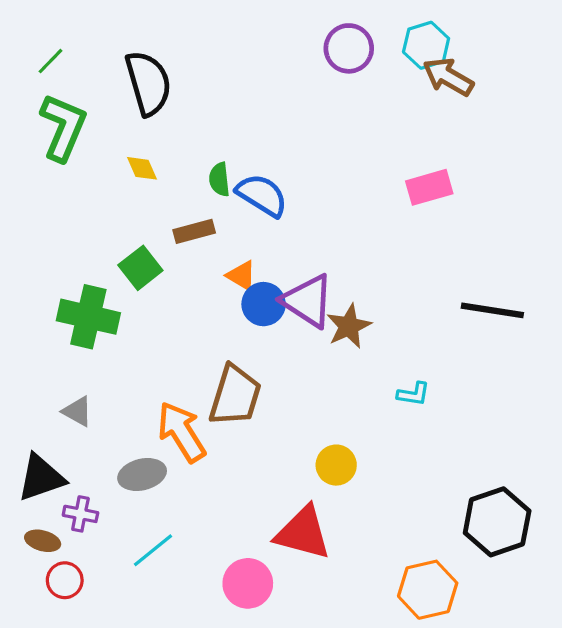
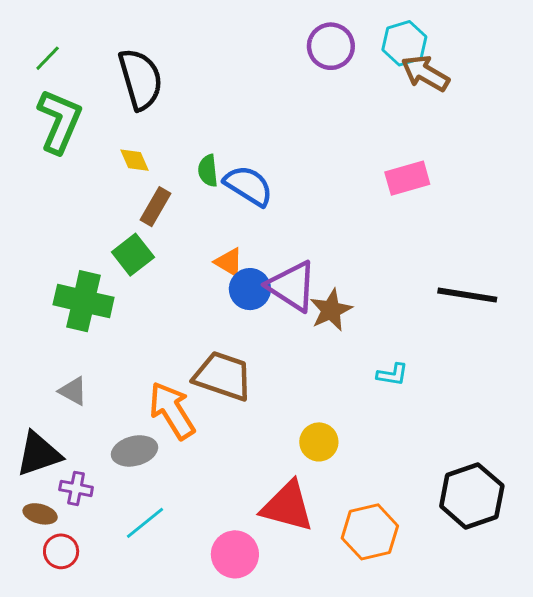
brown rectangle: (194, 231) -> (155, 207), moved, turned -45
brown trapezoid: (235, 396) -> (223, 376), turned -88
orange hexagon: (428, 590) -> (370, 532), moved

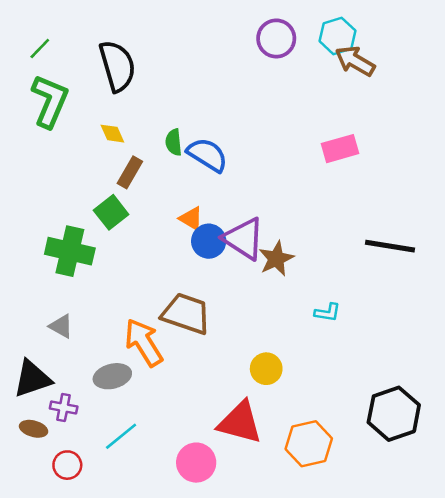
red circle: (61, 551) -> (67, 465), moved

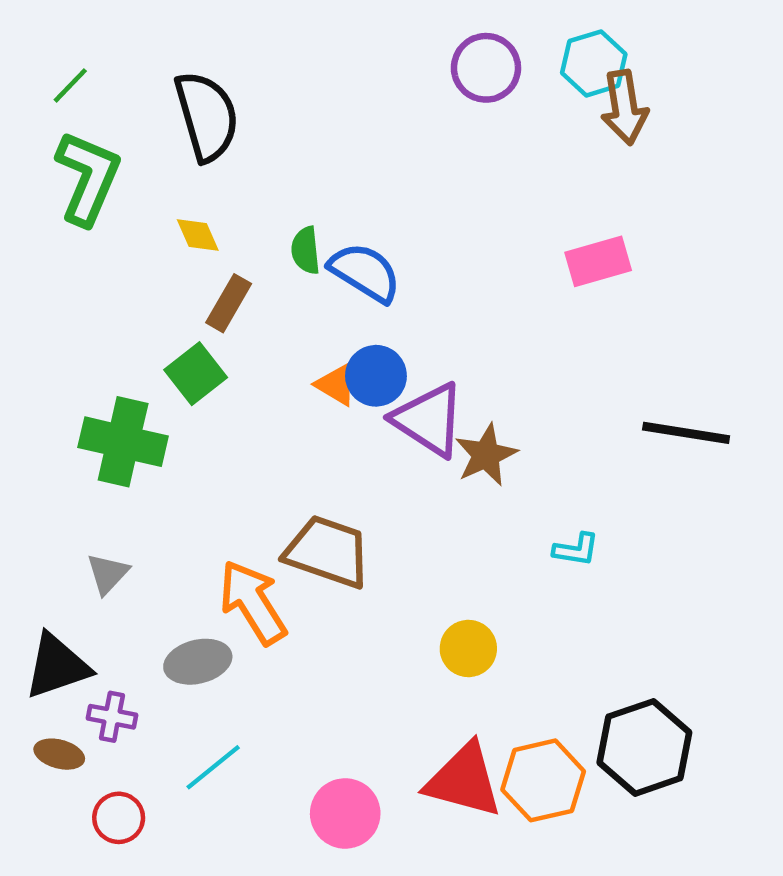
brown arrow: (355, 61) -> (625, 107), turned -129
blue circle: (209, 241) -> (376, 376), moved
gray triangle: (61, 326) -> (108, 574), turned 44
black hexagon: (394, 414) -> (644, 747), moved
red triangle: (240, 422) -> (464, 780), moved

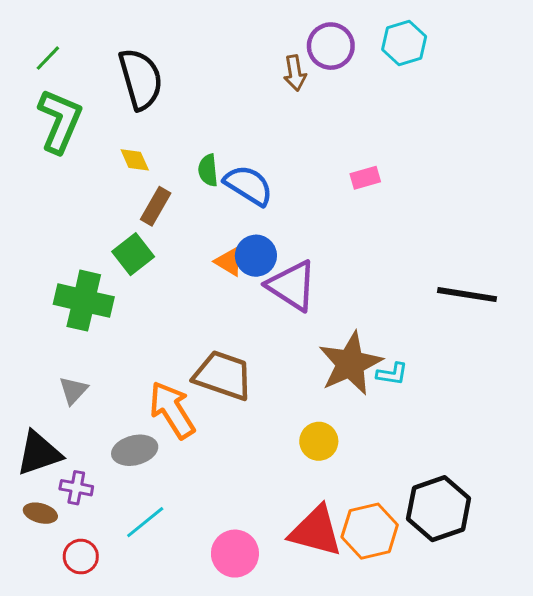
brown arrow: (625, 107) -> (295, 73), moved, size x0.7
pink rectangle: (598, 261) -> (365, 178), moved, size x0.7
brown star: (486, 455) -> (350, 363), moved, size x1.5

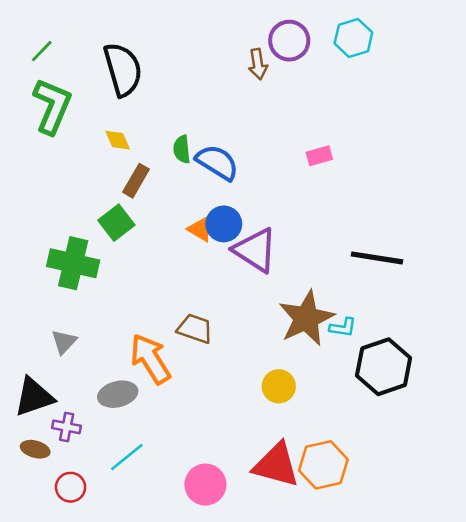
black line: (467, 295) -> (377, 258), moved
brown trapezoid: (223, 375) -> (195, 329), size x0.7
black hexagon: (439, 509) -> (384, 367), moved

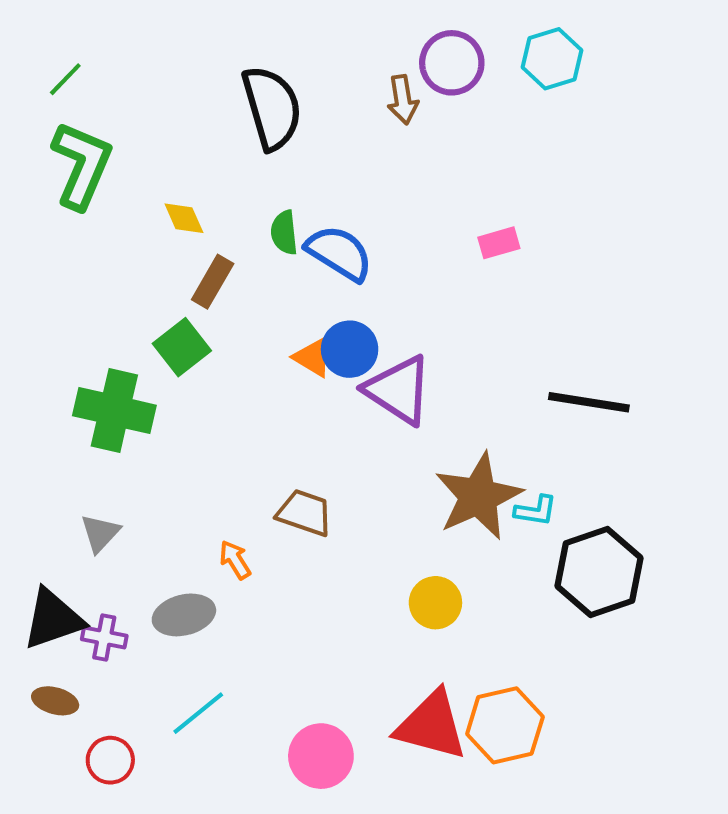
black semicircle: (123, 69) -> (272, 108), moved
orange arrow: (150, 359) -> (235, 560), size x0.5
purple cross: (67, 427) -> (104, 637), moved

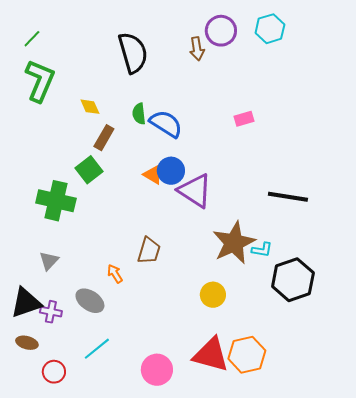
brown trapezoid: (305, 513) -> (149, 251), turned 88
gray ellipse: (184, 615) -> (90, 301), turned 48

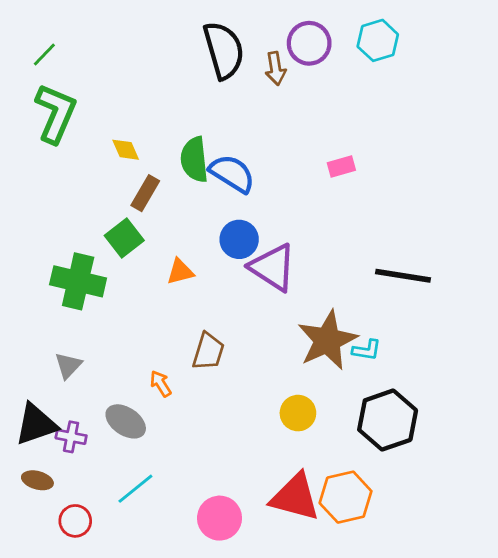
black semicircle: (133, 53) -> (224, 50), moved
green semicircle: (139, 114) -> (194, 160), size x1.5
orange triangle: (153, 175) -> (180, 272), moved, turned -45
black hexagon: (293, 280) -> (388, 420), moved

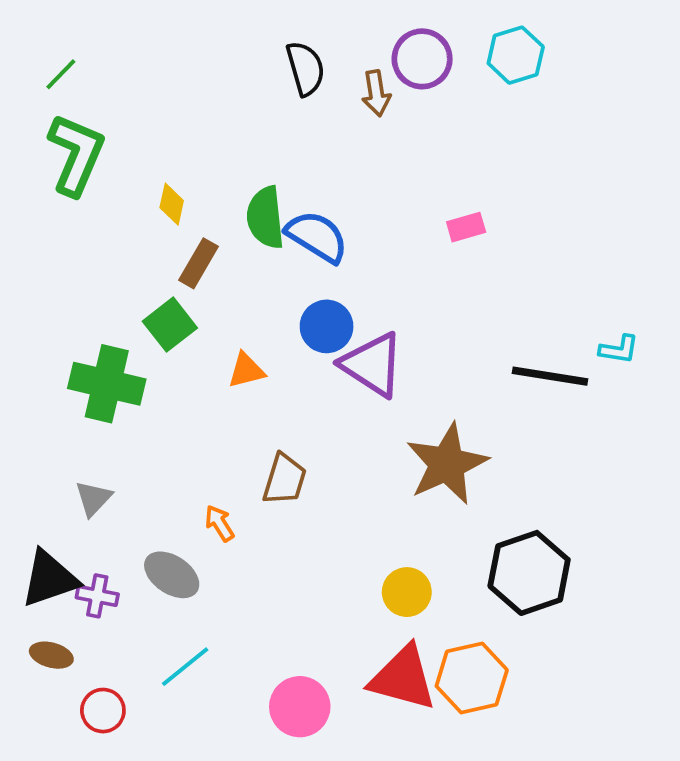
black semicircle: (224, 50) -> (305, 68), size x0.7
yellow diamond: (126, 150) -> (172, 204), turned 36
cyan L-shape: (367, 350) -> (619, 349), moved
yellow circle: (298, 413) -> (407, 592), moved

